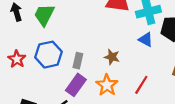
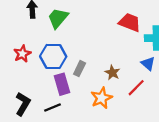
purple rectangle: (76, 85) -> (62, 84), moved, turned -65
red line: (141, 85) -> (136, 88), moved

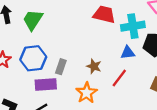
blue triangle: (148, 64) -> (128, 53), turned -40
purple rectangle: (62, 84) -> (46, 85), turned -70

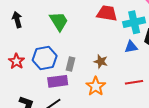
green trapezoid: (33, 20) -> (59, 21), moved, turned 120
red line: (119, 78) -> (134, 82), moved, turned 48

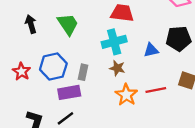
black arrow: (17, 20) -> (31, 24), moved
cyan cross: (134, 22) -> (114, 42), moved
orange star: (96, 86) -> (126, 95), moved

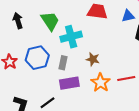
cyan cross: (114, 42) -> (71, 37), moved
blue triangle: (151, 50) -> (128, 16), moved
purple rectangle: (69, 92) -> (69, 83), moved

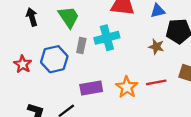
cyan cross: (71, 37) -> (107, 38), moved
brown star: (93, 59) -> (156, 47), moved
gray rectangle: (63, 63) -> (81, 45), moved

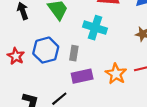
cyan cross: (107, 38) -> (95, 28), turned 35
gray rectangle: (81, 45) -> (74, 53), moved

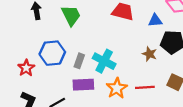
cyan cross: (95, 28) -> (104, 61), moved
red star: (16, 56) -> (26, 68), moved

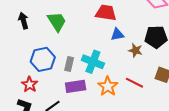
blue triangle: (155, 20) -> (117, 34), moved
red star: (26, 68) -> (30, 84), moved
red line: (145, 87) -> (134, 83), turned 36

